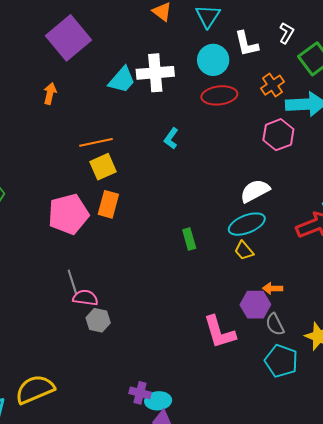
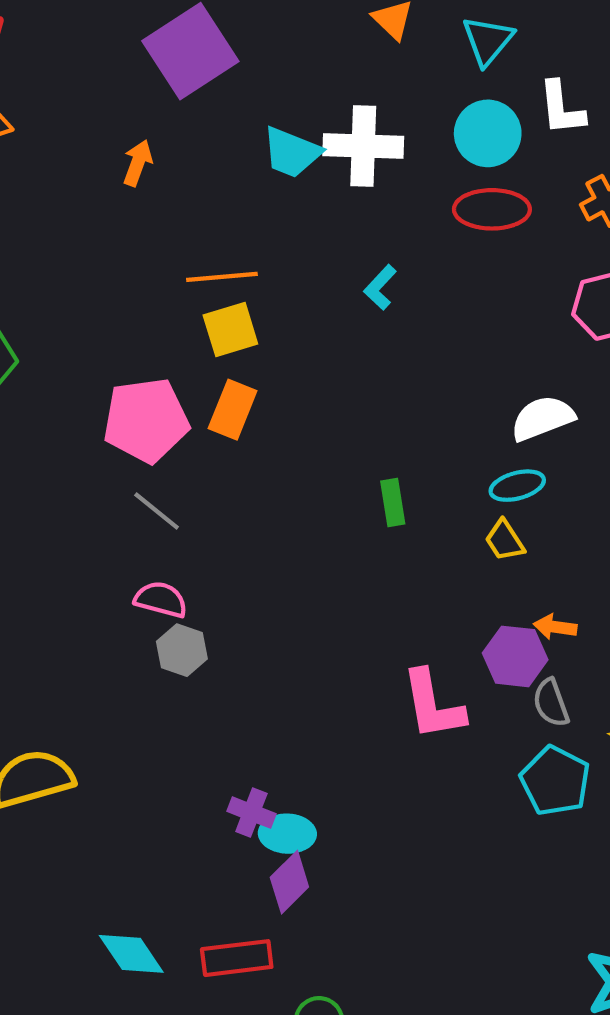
cyan trapezoid: (122, 80) -> (292, 152), turned 64
cyan ellipse: (247, 224) -> (517, 486), size x0.7
gray line: (72, 282) -> (157, 511), moved, turned -40

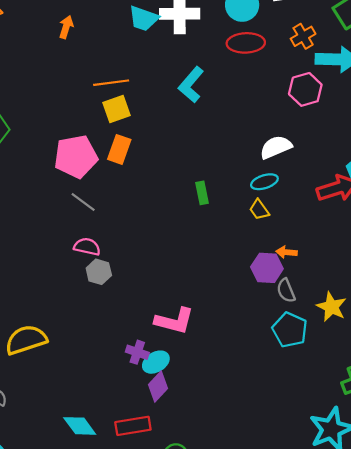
cyan L-shape: (380, 287) -> (191, 85), size x1.6
pink L-shape: (433, 705) -> (174, 321), moved, turned -63
cyan ellipse: (287, 834) -> (156, 362), turned -30

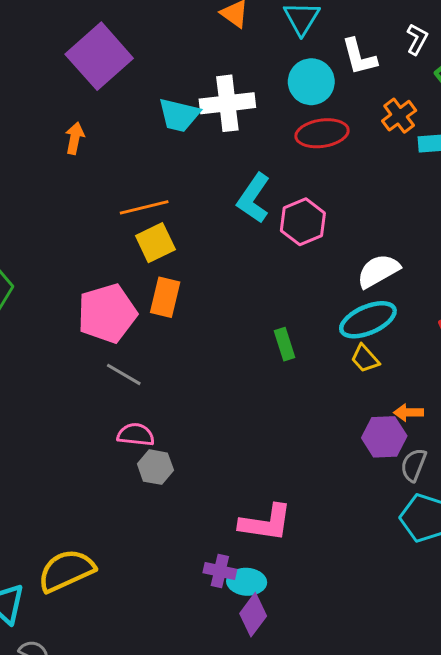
pink hexagon: (305, 89) -> (303, 222), moved
cyan ellipse: (264, 182) -> (368, 320), size x1.5
gray semicircle: (286, 291) -> (414, 465), turned 50
cyan ellipse: (156, 362) -> (247, 582), turned 40

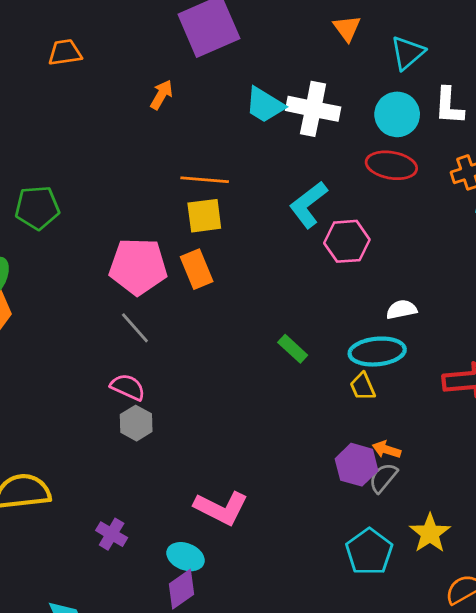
white semicircle: (378, 271) -> (402, 310), size x0.7
orange rectangle: (165, 297) -> (197, 269), turned -54
green rectangle: (285, 344) -> (293, 349), turned -48
gray semicircle: (414, 465) -> (383, 478), moved
purple cross: (220, 571) -> (112, 534), moved

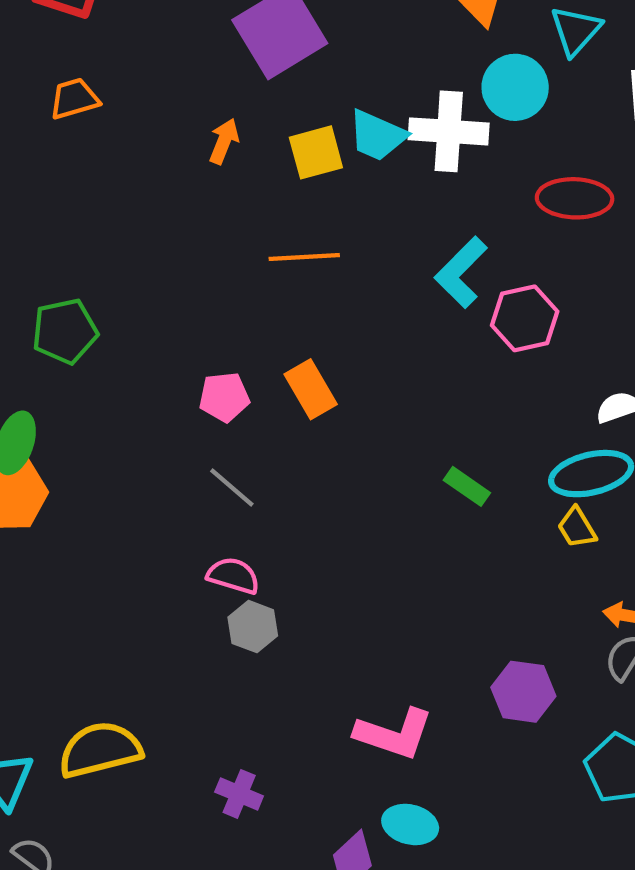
cyan circle: (397, 114) -> (515, 87), moved
yellow square: (204, 216) -> (316, 152), moved
pink pentagon: (138, 266) -> (224, 397), size x0.6
purple hexagon: (357, 465) -> (523, 692), moved
cyan ellipse: (186, 557) -> (410, 824), moved

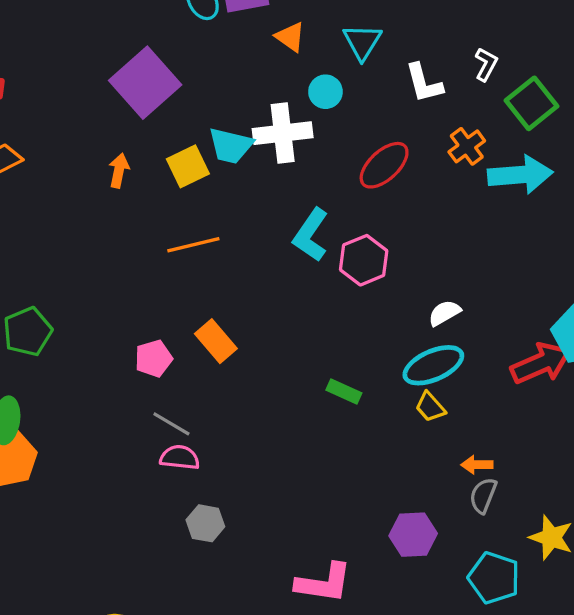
cyan circle: (515, 87) -> (325, 92), size x0.7
red ellipse: (575, 198) -> (384, 165), turned -34
pink semicircle: (233, 576) -> (180, 457), moved

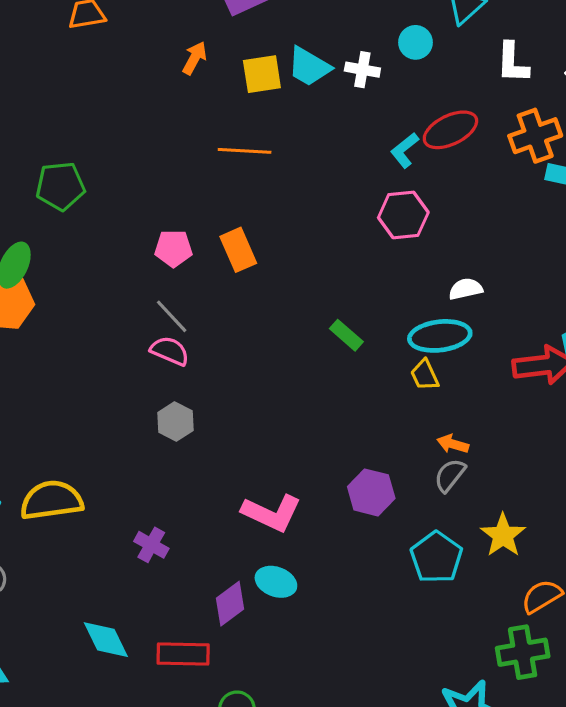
white cross: (283, 133) -> (362, 70), size x0.6
orange cross: (467, 146) -> (535, 136), size x1.4
cyan L-shape: (311, 235) -> (405, 150), moved, size x0.7

